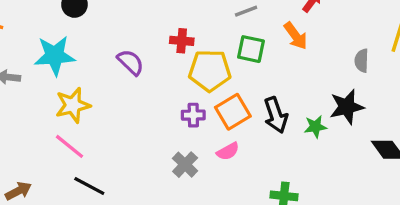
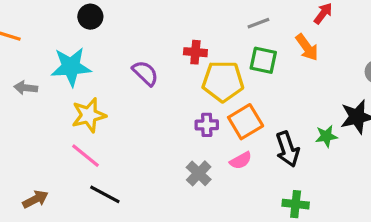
black arrow: (276, 115) -> (288, 149), moved

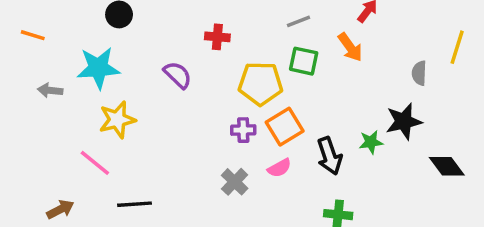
red cross: (195, 52) -> (217, 37), moved
pink line: (86, 156) -> (95, 163), moved
black line: (105, 194) -> (135, 204), turned -32

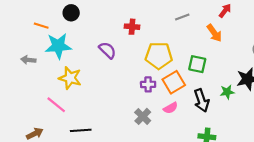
orange line: (33, 35) -> (41, 26), moved
green square: (304, 61) -> (197, 64), moved
yellow star: (117, 120) -> (70, 78), turned 30

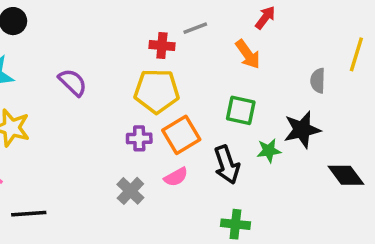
red cross: (132, 27) -> (162, 46), moved
green square: (197, 64) -> (241, 110), moved

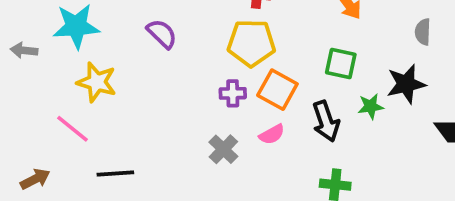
orange square: (181, 135) -> (277, 90), turned -30

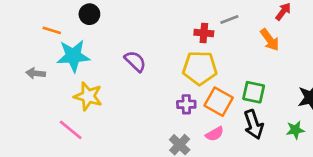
green square: (341, 64) -> (254, 92), moved
green star: (371, 106) -> (295, 130), moved

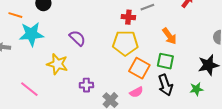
orange arrow: (270, 40) -> (169, 36), moved
yellow star: (88, 96) -> (57, 64), moved
purple cross: (186, 104) -> (86, 85), moved

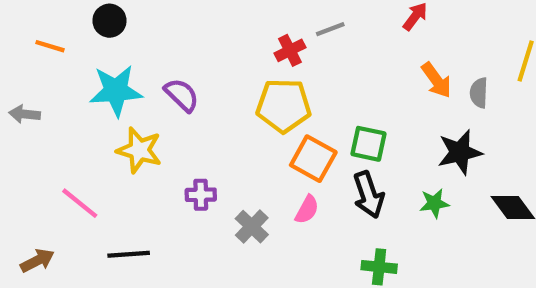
red cross: (128, 17) -> (290, 50), turned -32
cyan star: (31, 34) -> (116, 91), moved
orange arrow: (169, 36) -> (436, 80), moved
pink semicircle: (136, 92) -> (307, 210), turned -32

